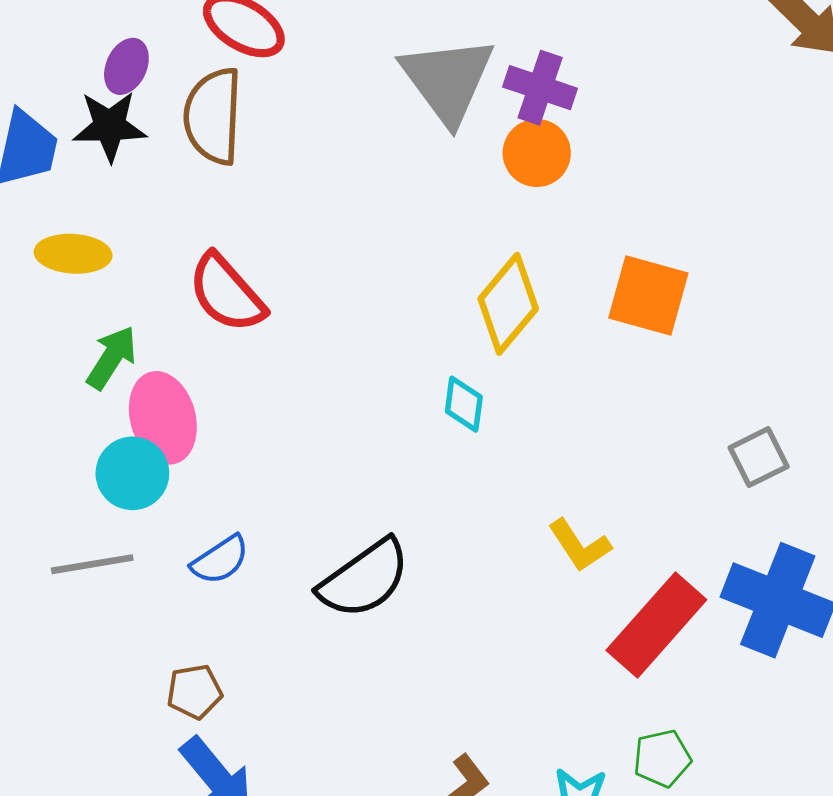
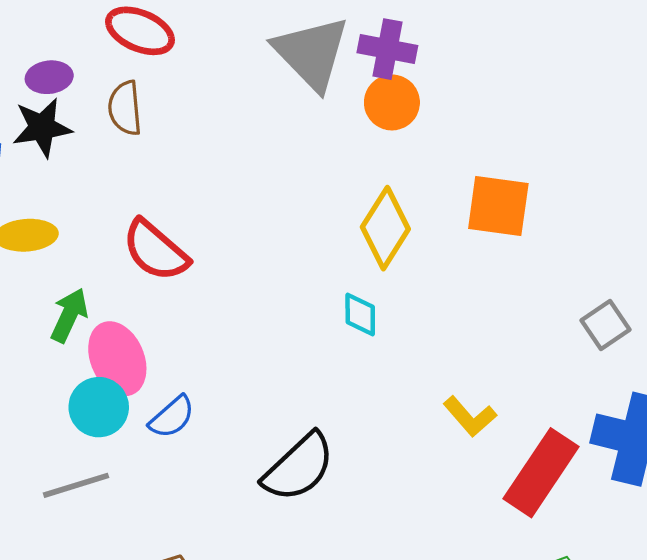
purple ellipse: (126, 66) -> (49, 77), turned 66
brown semicircle: (213, 116) -> (125, 108), size x0.7
blue semicircle: (220, 560) -> (172, 417), moved

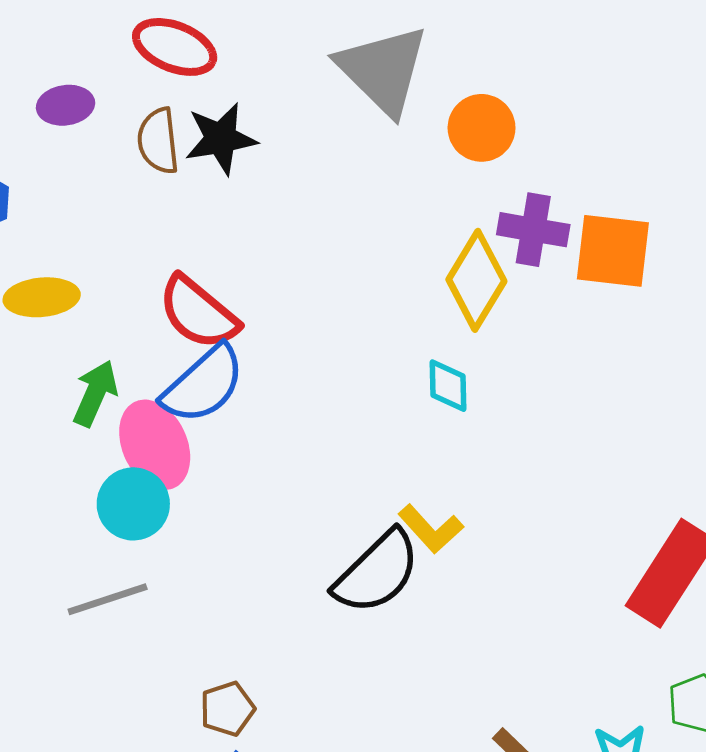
purple cross: (387, 49) -> (533, 230), moved
black star: (42, 128) -> (221, 139), moved
yellow L-shape: (470, 416) -> (431, 529), moved
blue semicircle: (172, 417) -> (203, 384), moved, size x1.5

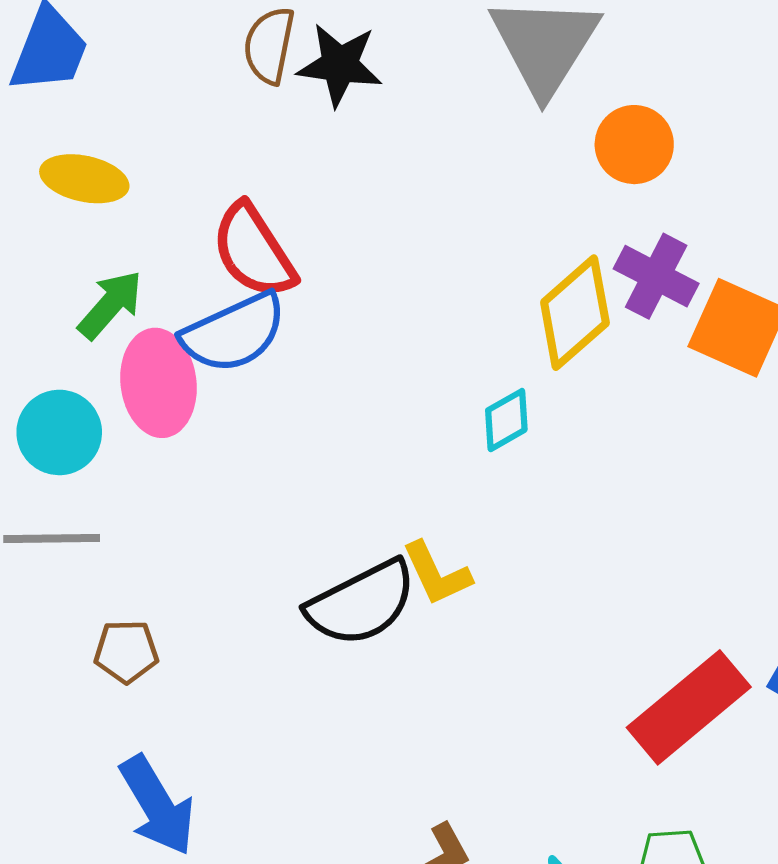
cyan diamond: (448, 386) -> (506, 420), turned 44
cyan circle: (133, 504) -> (59, 432), moved
brown pentagon: (227, 709) -> (126, 651), moved

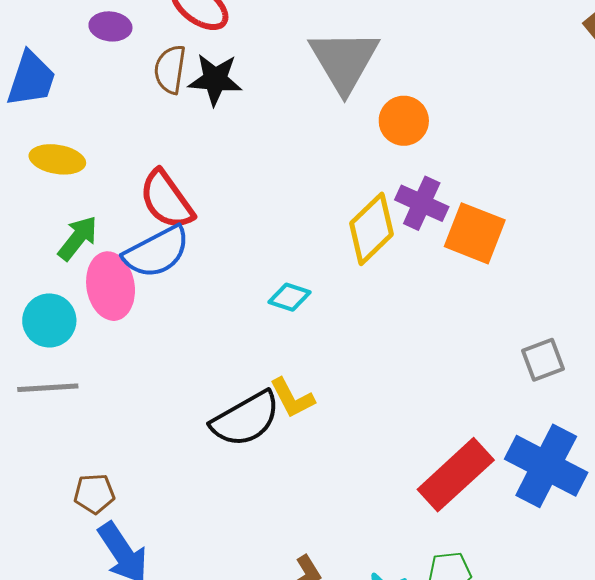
cyan diamond: (506, 420) -> (289, 297), moved, turned 51
brown pentagon: (126, 651) -> (94, 494), moved

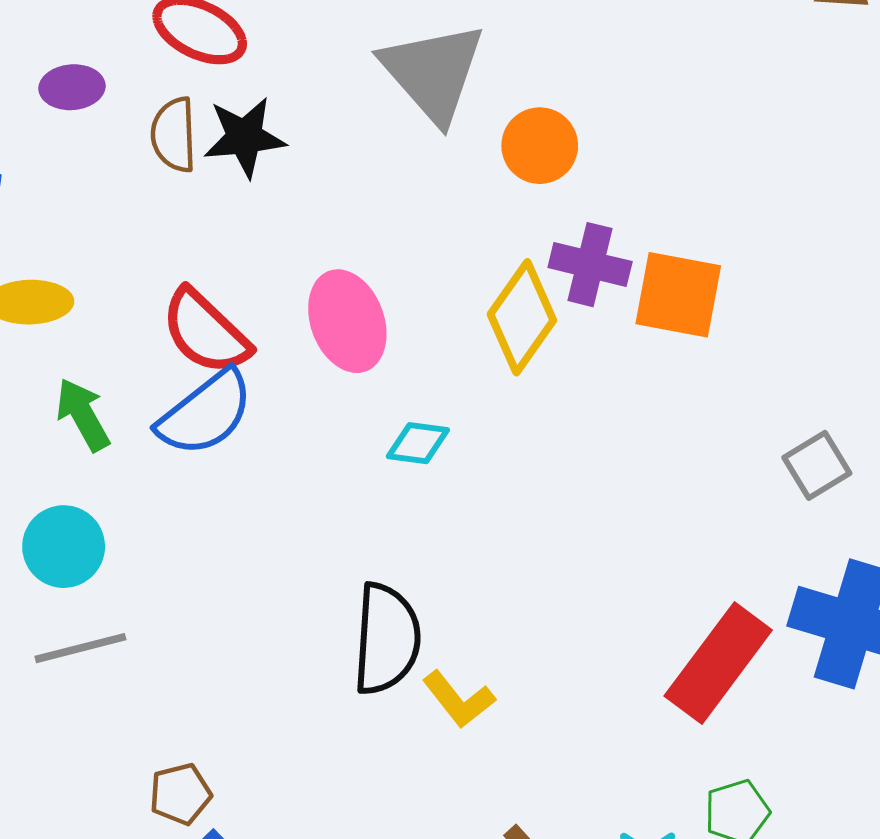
green arrow: (78, 238) -> (83, 415), turned -57
pink ellipse: (111, 286) -> (347, 321), moved
yellow L-shape: (292, 398) -> (459, 699), moved
black semicircle: (246, 419) -> (387, 639), turned -46

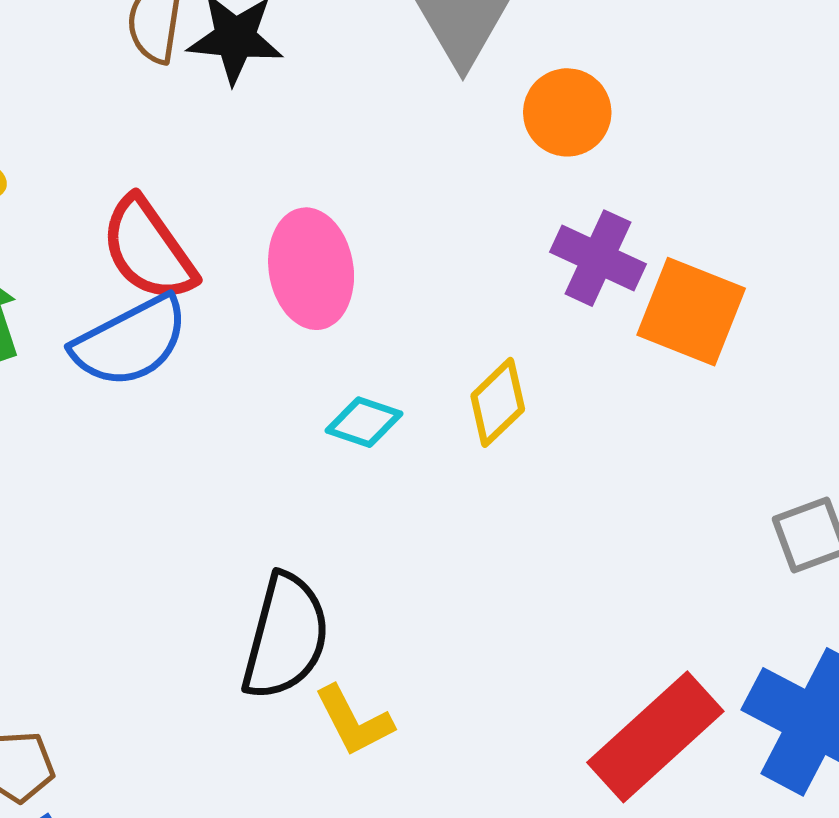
yellow diamond: (522, 317) -> (498, 402), moved, size x0.7

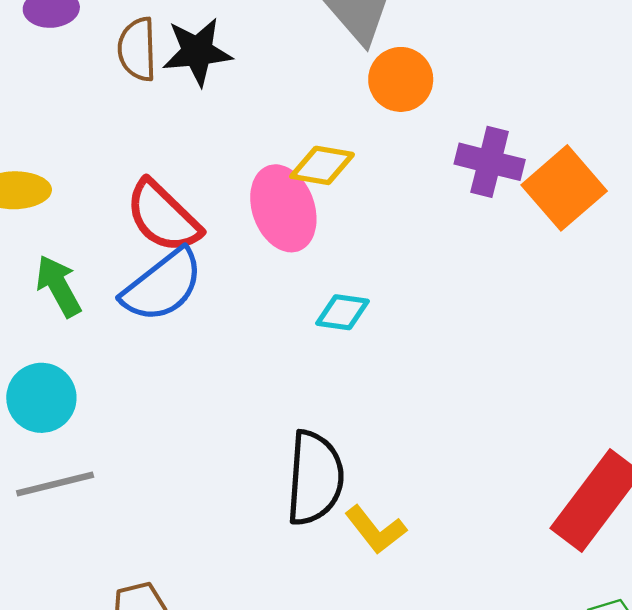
orange circle: (567, 112) -> (401, 79), moved
orange square: (691, 312) -> (564, 188), turned 38
yellow diamond: (498, 402) -> (322, 165), moved, turned 64

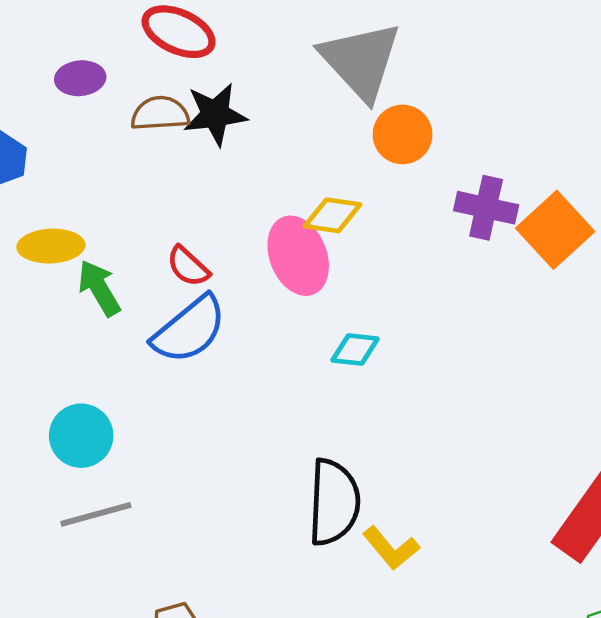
brown semicircle: (137, 49) -> (160, 114), turned 90
red semicircle: (163, 217) -> (188, 266), size x0.6
green arrow: (59, 286) -> (99, 288), moved

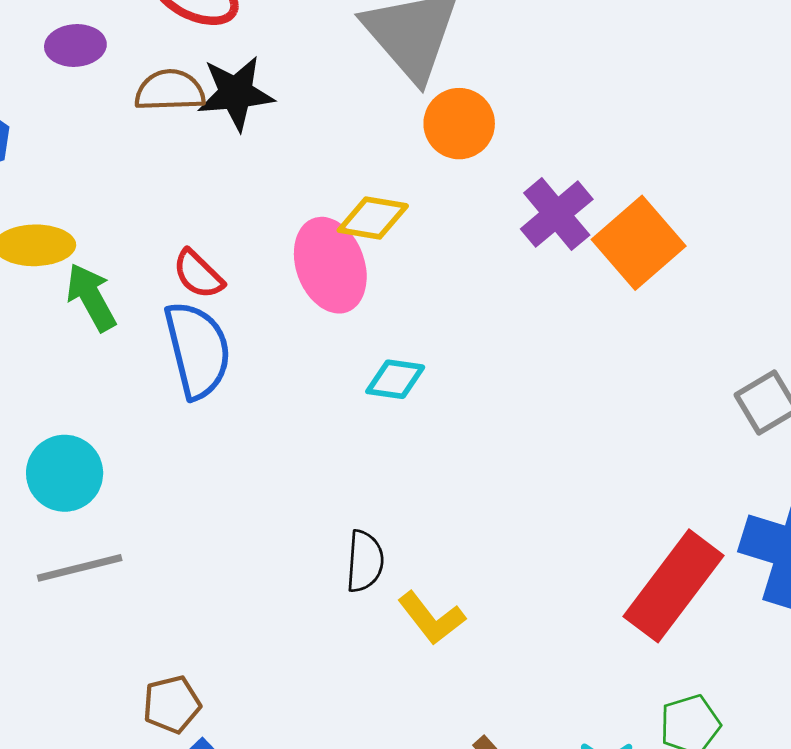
purple cross: (486, 208) -> (557, 214), turned 36
blue semicircle: (189, 330) -> (198, 350), turned -66
black semicircle: (334, 502) -> (365, 561), size x0.6

